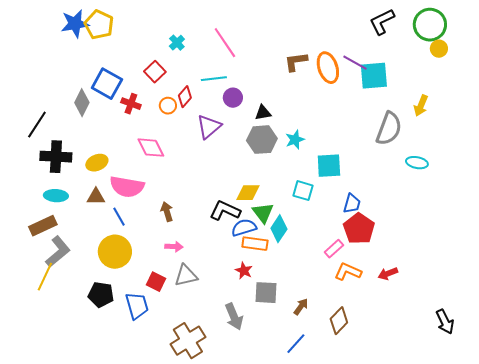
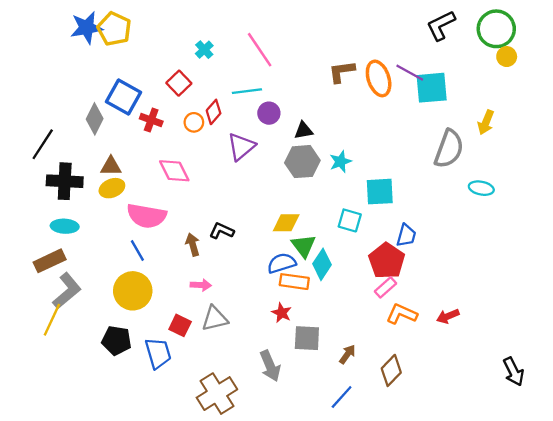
brown triangle: (96, 197) -> (111, 166), moved
black L-shape: (225, 211) -> (222, 231), moved, size x0.7
red pentagon: (359, 229) -> (387, 261), moved

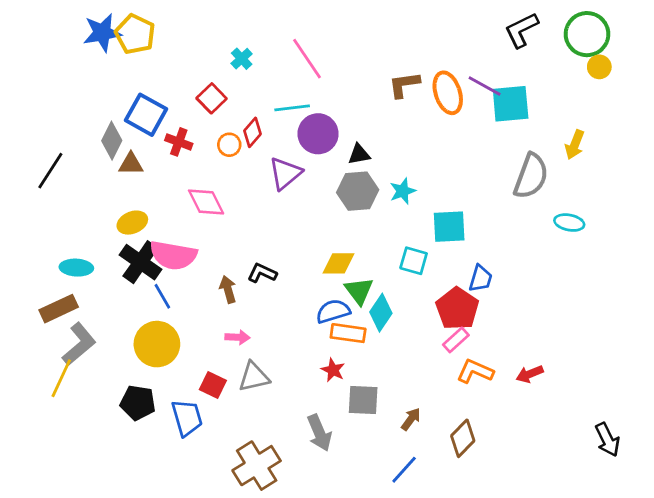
purple circle: (269, 113) -> (318, 134), size x1.5
brown triangle: (111, 166) -> (131, 164), moved
black cross: (65, 181) -> (141, 262), moved, turned 32

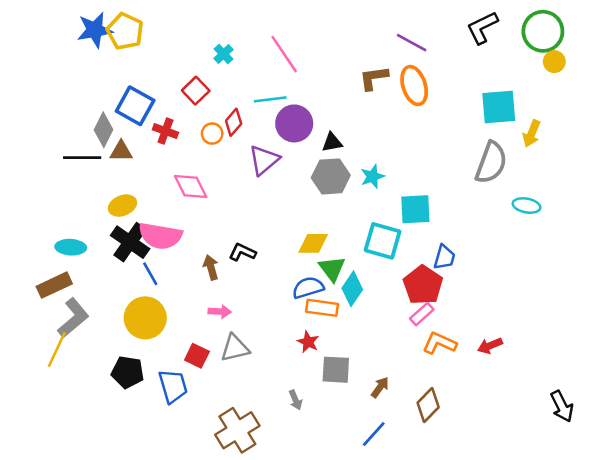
purple line: (485, 86) -> (412, 43), moved
cyan square: (511, 104) -> (499, 107), moved
black line: (50, 171) -> (82, 158), moved, turned 57
cyan square: (414, 261) -> (383, 241), size x1.4
gray arrow: (319, 433) -> (295, 400), size x0.6

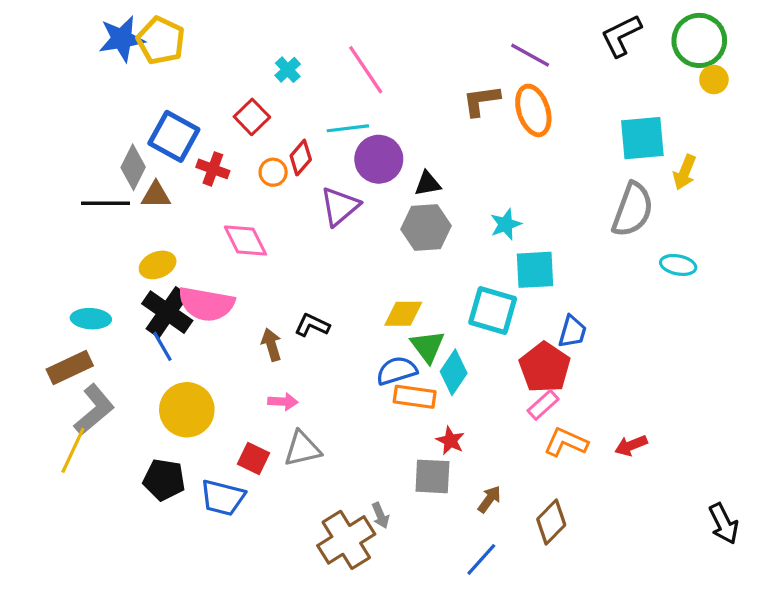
cyan star: (372, 176) -> (506, 224), moved
blue line: (150, 274) -> (162, 346), moved
red star: (308, 342) -> (450, 441), moved
blue trapezoid: (173, 386) -> (223, 498), turned 120
brown cross: (237, 430) -> (346, 540), moved

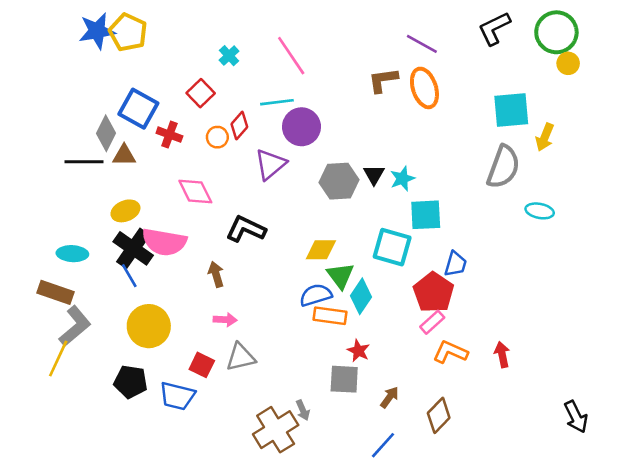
black triangle: (428, 184) -> (374, 175), moved, turned -50
black L-shape: (312, 325) -> (246, 229), moved, size x1.4
brown rectangle: (70, 367) -> (56, 292), turned 44
red arrow: (631, 446) -> (502, 355), turned 100

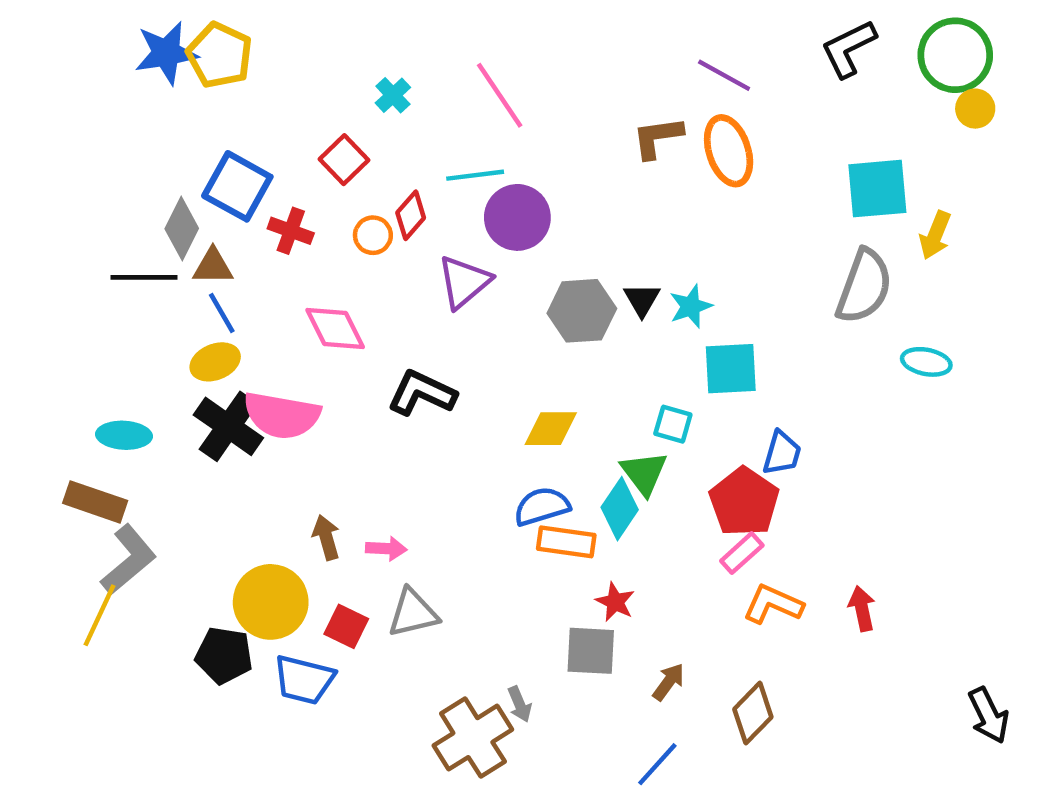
cyan square: (392, 247) -> (673, 424), size x0.6
brown arrow: (216, 274) -> (326, 537), moved
blue line: (129, 276) -> (222, 313), moved
green triangle: (340, 276) -> (644, 473), moved
yellow circle: (149, 326) -> (271, 602), moved

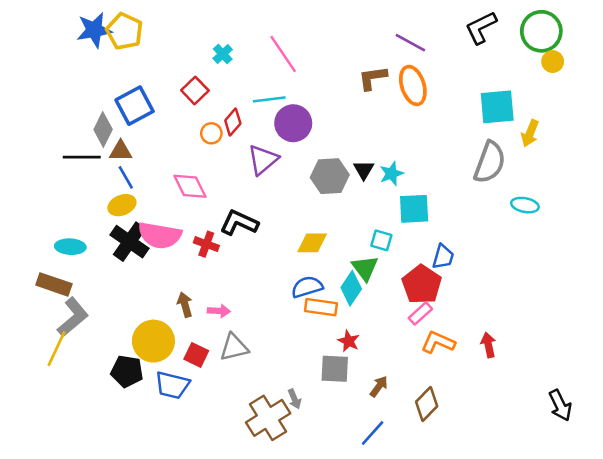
blue square: (237, 186) -> (135, 106), turned 33
red cross: (291, 231) -> (206, 244), moved

